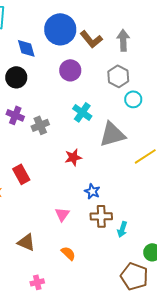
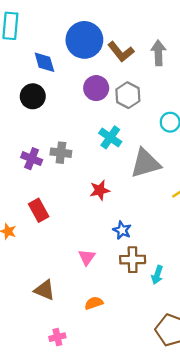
gray hexagon: (118, 76) -> (128, 95), moved
purple cross: (15, 115) -> (32, 159), moved
gray cross: (40, 125) -> (61, 153), turned 30
orange semicircle: (68, 253) -> (94, 303), turned -63

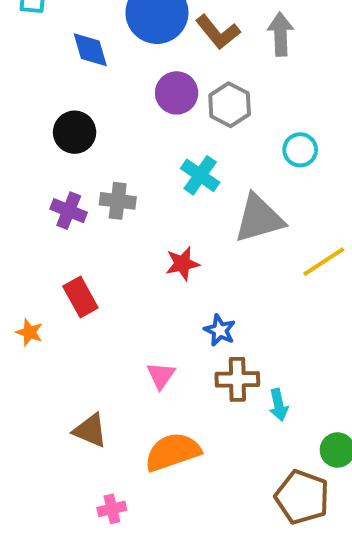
black circle: (33, 96) -> (75, 132), moved
cyan arrow: (157, 275) -> (279, 405), turned -30
orange semicircle: (94, 303) -> (173, 452), size x1.8

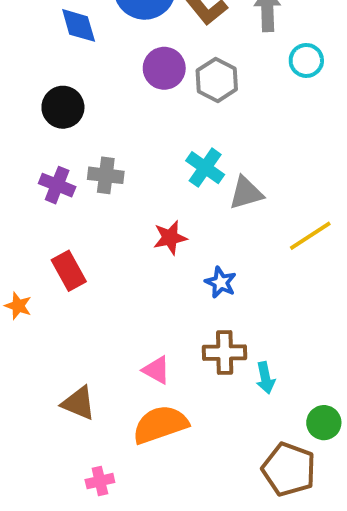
cyan circle: (300, 150) -> (306, 60), moved
cyan cross: (200, 175) -> (205, 168), moved
gray triangle: (259, 218) -> (246, 193), size x0.7
blue star: (220, 330) -> (221, 282), moved
pink triangle: (161, 375) -> (156, 370), moved, turned -36

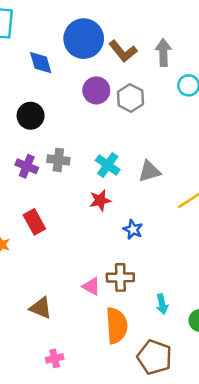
cyan cross: (205, 168) -> (108, 165), moved
brown cross: (225, 353) -> (120, 277), moved
cyan arrow: (265, 378) -> (162, 304), moved
orange semicircle: (160, 425) -> (117, 326), moved, turned 105
brown pentagon: (289, 469) -> (154, 357), moved

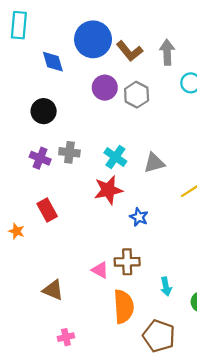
red star: (100, 200) -> (108, 190), size x1.4

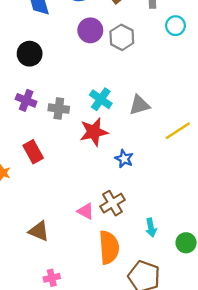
gray cross: (69, 152) -> (59, 109), moved
brown cross: (127, 262) -> (112, 203), turned -30

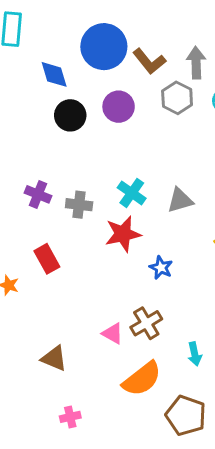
gray hexagon: (122, 37) -> (177, 98), moved
black circle: (30, 54) -> (70, 115), moved
orange semicircle: (109, 247) -> (142, 379), turned 56

